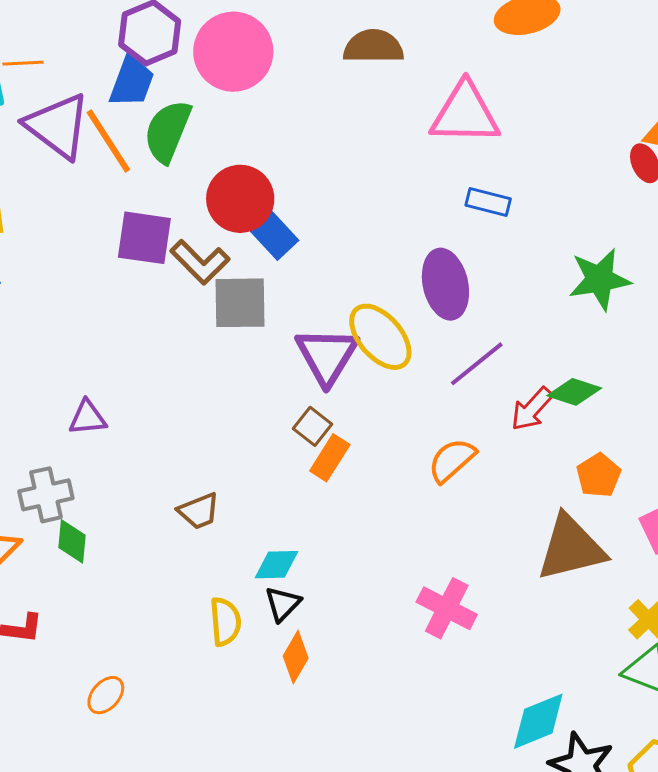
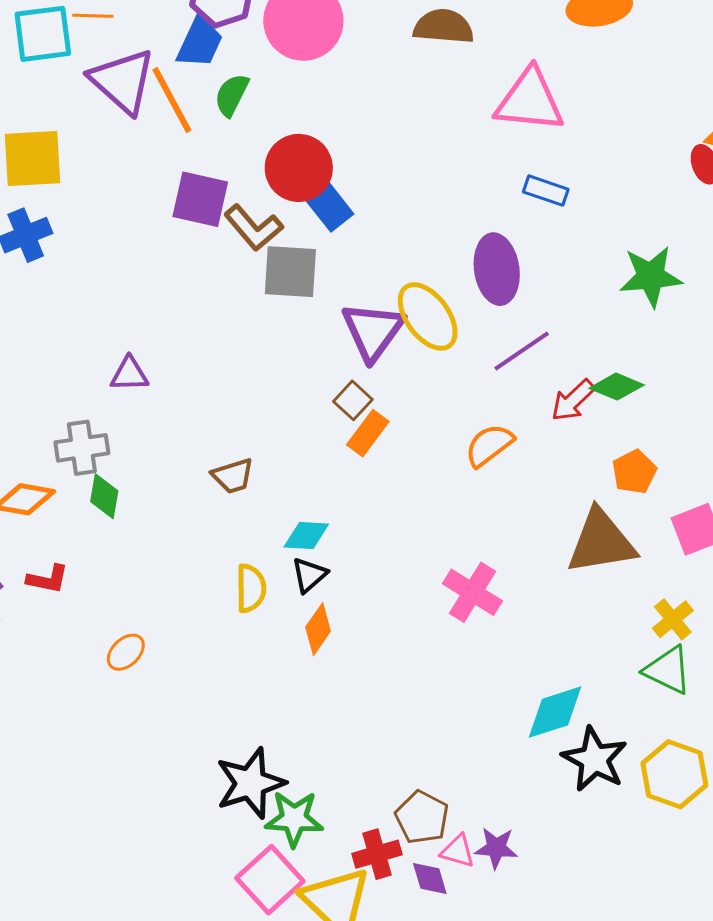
green semicircle: (168, 131) -> (232, 95), size x0.7

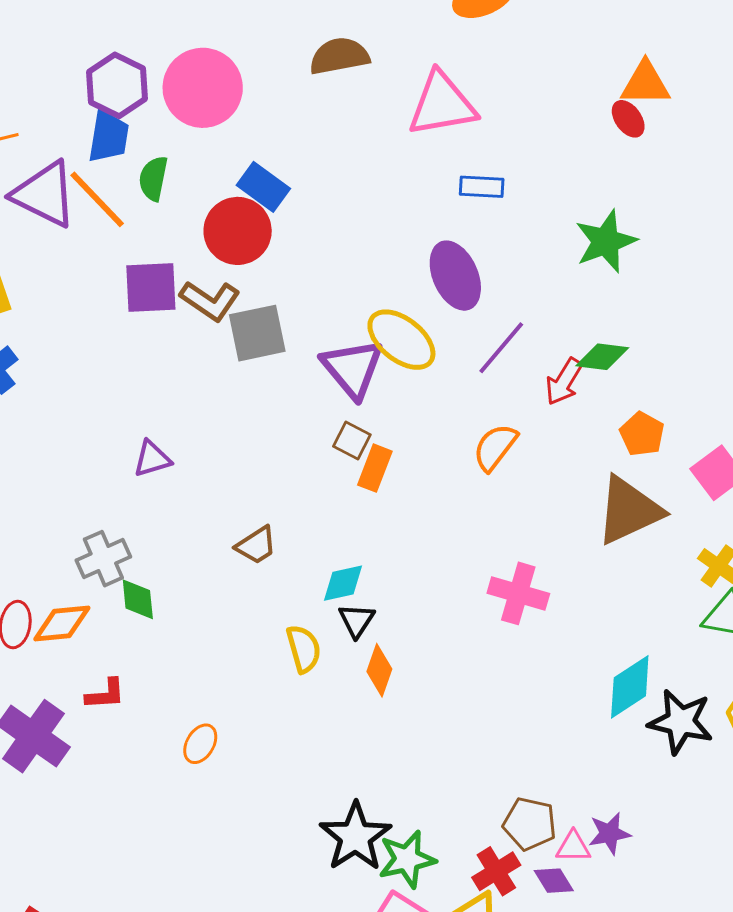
blue rectangle: (328, 205) -> (263, 187), moved
purple triangle: (129, 374) -> (152, 459), moved

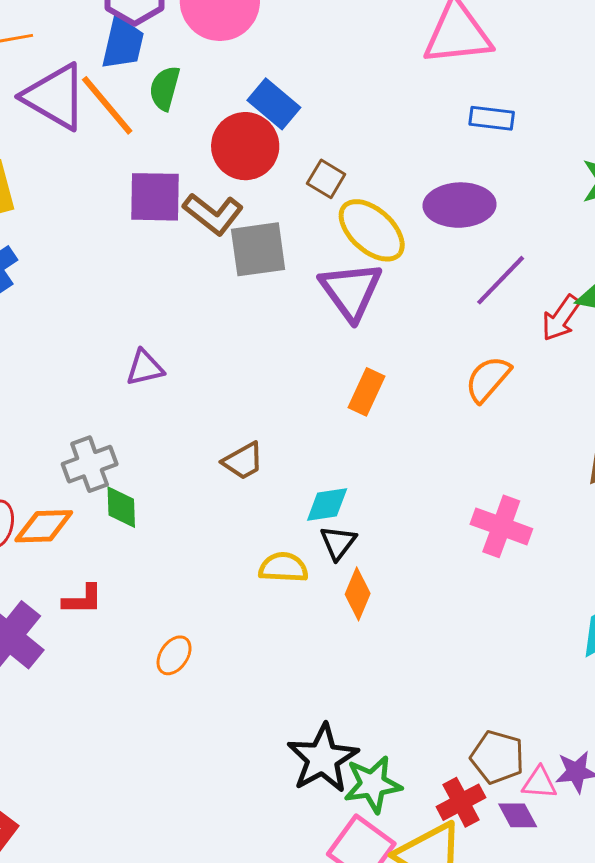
purple ellipse: (455, 276) -> (460, 205), turned -72
yellow ellipse: (401, 340) -> (372, 230), moved
brown square: (352, 441) -> (326, 179), moved
yellow semicircle: (304, 649) -> (283, 567), turned -75

